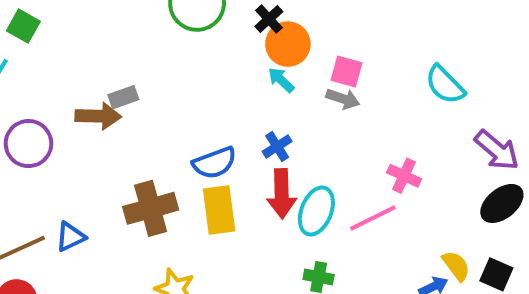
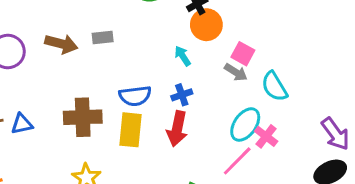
cyan arrow: (281, 80) -> (183, 56), moved
cyan semicircle: (445, 85) -> (274, 87), moved
gray rectangle: (123, 97) -> (103, 37), moved
cyan ellipse: (316, 211) -> (245, 125), moved
pink line: (373, 218) -> (237, 161), turned -32

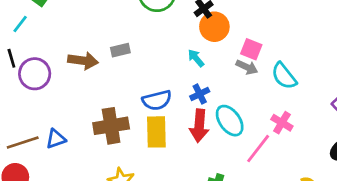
cyan ellipse: (245, 125) -> (230, 121), moved, turned -64

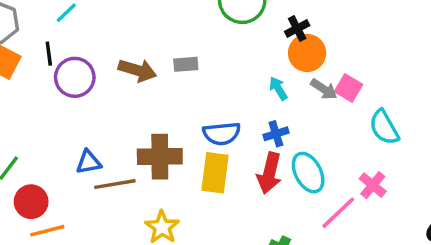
gray arrow: (247, 67) -> (324, 89), moved
brown line: (23, 142) -> (115, 184), moved

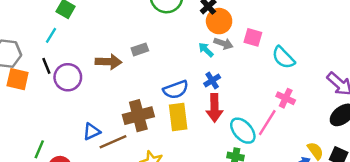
gray arrow: (324, 89) -> (223, 43), moved
cyan ellipse: (308, 173) -> (243, 131), moved

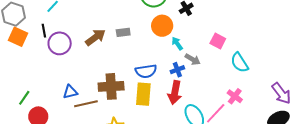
orange circle: (219, 21) -> (162, 26), moved
gray arrow: (223, 43) -> (193, 59), moved
brown arrow: (108, 62) -> (95, 37), turned -50

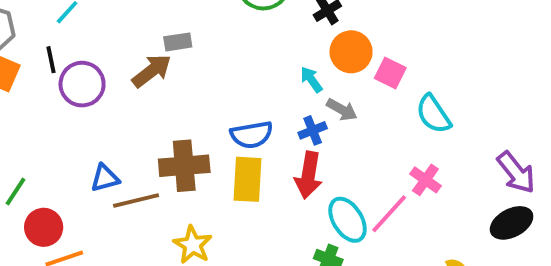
orange circle: (162, 26) -> (351, 52), moved
gray rectangle: (123, 32) -> (178, 42), moved

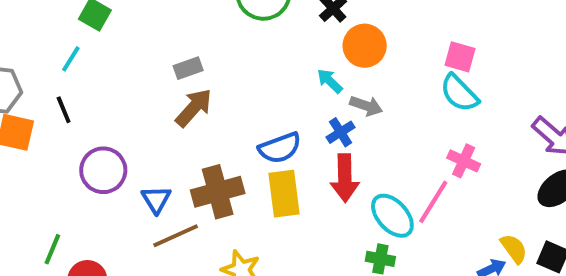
brown arrow: (152, 71) -> (194, 108), moved
pink square: (390, 73) -> (460, 57), moved
purple circle: (82, 84) -> (103, 170), moved
blue triangle: (105, 178) -> (156, 199), moved, turned -36

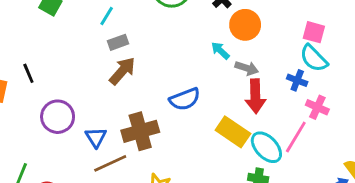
cyan line: (71, 59) -> (107, 16), moved
blue cross: (341, 132) -> (297, 80), moved, turned -36
red arrow: (345, 178) -> (255, 96), moved
yellow rectangle: (284, 194) -> (233, 132), moved, turned -48

